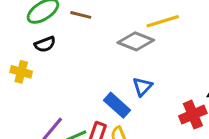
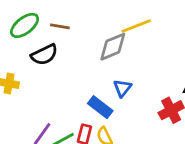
gray diamond: (136, 41) -> (113, 47), turned -40
black semicircle: (45, 44) -> (44, 55), moved, size x1.4

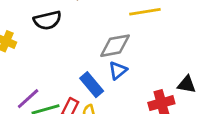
gray diamond: (113, 47) -> (115, 46), moved

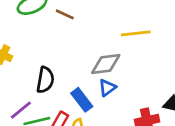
black semicircle: (47, 20) -> (45, 80), moved, turned -70

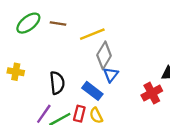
yellow line: (136, 33) -> (92, 34), moved
gray diamond: (106, 64) -> (104, 55), turned -36

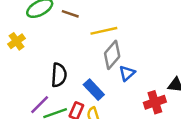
yellow cross: (16, 72) -> (16, 41), moved, turned 35
blue triangle: (111, 75) -> (127, 73), moved

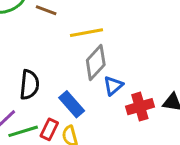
red cross: (155, 102) -> (140, 107), moved

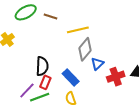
red rectangle: (49, 129) -> (45, 82), moved

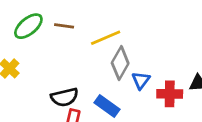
black semicircle: (42, 66) -> (65, 97), turned 84
red cross: (116, 77) -> (170, 94), turned 30

